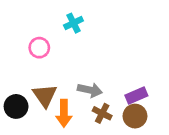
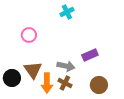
cyan cross: (73, 23) -> (67, 12), moved
purple rectangle: (136, 96) -> (90, 55), moved
brown cross: (102, 113) -> (65, 83), moved

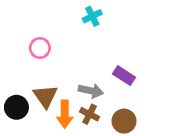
purple rectangle: (90, 55) -> (124, 76), turned 56
brown circle: (99, 85) -> (124, 121), moved

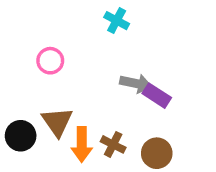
cyan cross: (92, 16) -> (117, 21), turned -36
gray arrow: (91, 91) -> (136, 83), moved

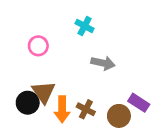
cyan cross: (117, 21) -> (85, 26), moved
purple rectangle: (157, 96) -> (139, 103), moved
black circle: (21, 136) -> (28, 103), moved

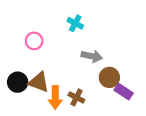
brown triangle: (44, 92) -> (39, 82), turned -35
black circle: (28, 103) -> (18, 82), moved
brown circle: (119, 116) -> (109, 77), moved

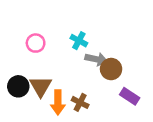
cyan cross: (75, 23) -> (79, 41), moved
brown circle: (109, 77) -> (111, 69), moved
brown triangle: (39, 82) -> (41, 86), turned 40

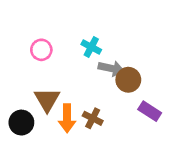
black circle: (18, 86) -> (21, 123), moved

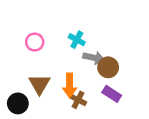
purple rectangle: (150, 111) -> (112, 94), moved
orange arrow: (67, 118) -> (70, 85), moved

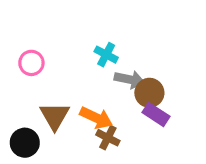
pink circle: (35, 42) -> (31, 63), moved
orange arrow: (70, 85) -> (96, 118), turned -65
purple rectangle: (112, 94) -> (156, 114), moved

